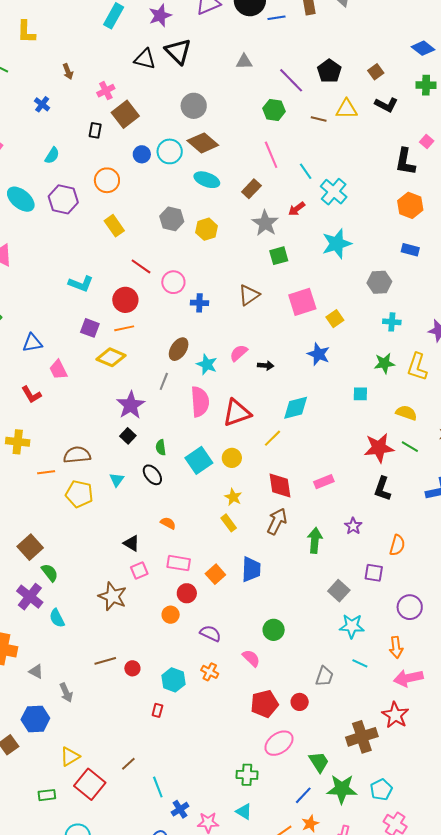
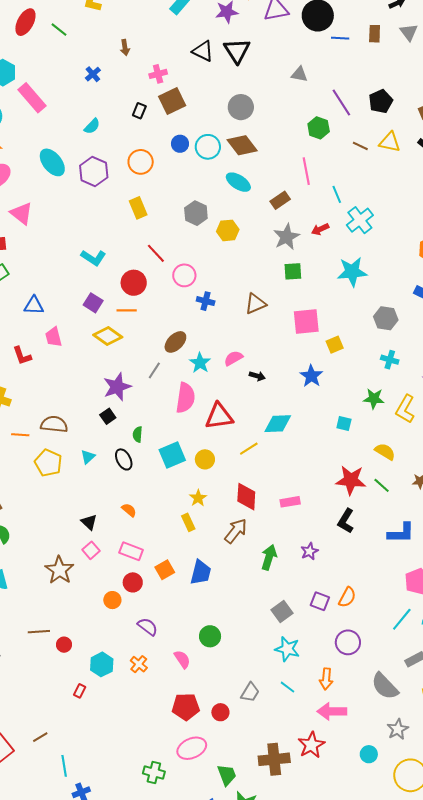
orange semicircle: (397, 545) -> (347, 597), moved
pink square: (139, 570) -> (91, 550), turned -30

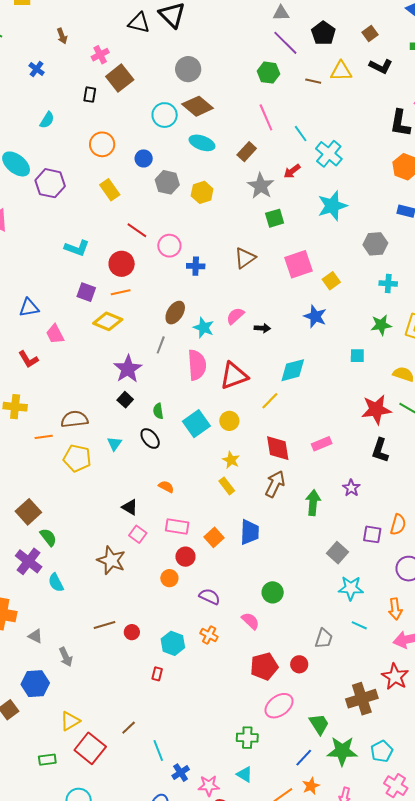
gray triangle: (299, 74) -> (281, 13), moved
blue circle: (180, 144) -> (144, 158), moved
purple hexagon: (94, 172) -> (50, 183), moved

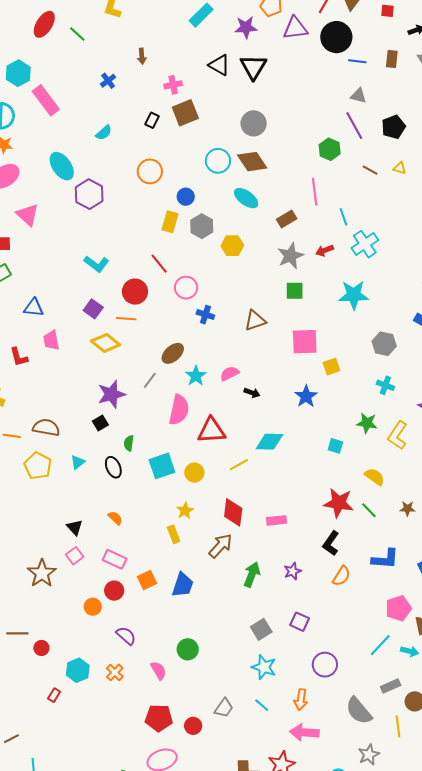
yellow triangle: (341, 71) -> (400, 168), size x0.6
yellow rectangle: (110, 190) -> (170, 222), moved, turned 35
orange semicircle: (398, 525) -> (341, 576), moved

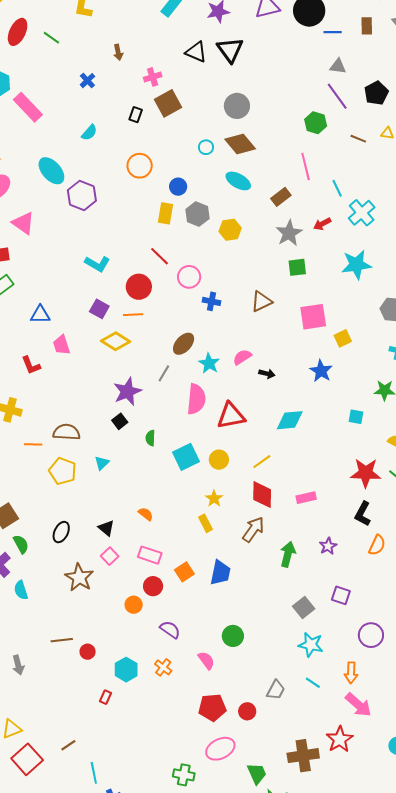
cyan circle: (218, 161) -> (206, 147), size x0.6
yellow line: (239, 465) -> (262, 462), moved
black ellipse: (113, 467) -> (61, 532), moved, turned 55
pink arrow: (304, 732) -> (358, 705), turned -136

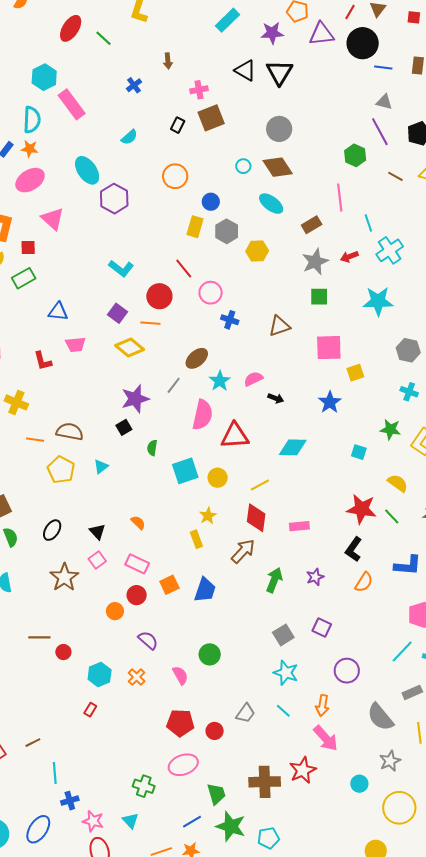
pink trapezoid: (61, 345) -> (75, 344), turned -85
red rectangle: (105, 697) -> (90, 710), moved

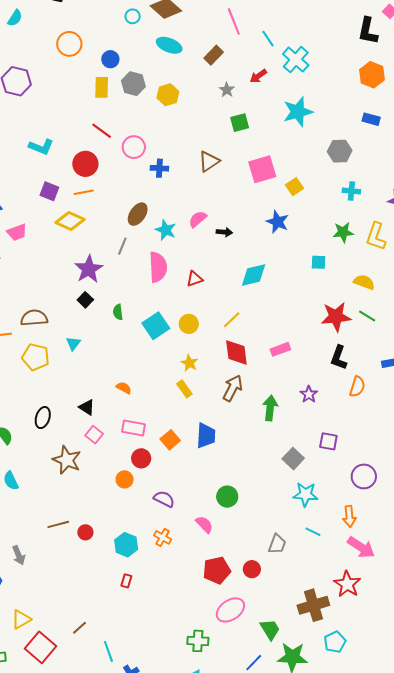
gray star: (315, 262) -> (227, 90), size x0.6
red triangle: (235, 436) -> (195, 279), size x0.6
cyan pentagon: (268, 838) -> (335, 642), moved

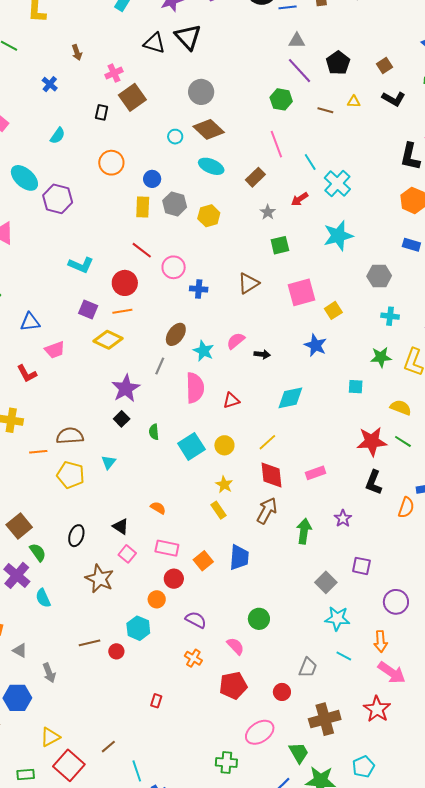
orange semicircle: (357, 387) -> (406, 507), moved
cyan hexagon: (126, 545) -> (138, 628), moved
red pentagon: (217, 570) -> (233, 686), moved
brown cross: (313, 605) -> (325, 719), moved

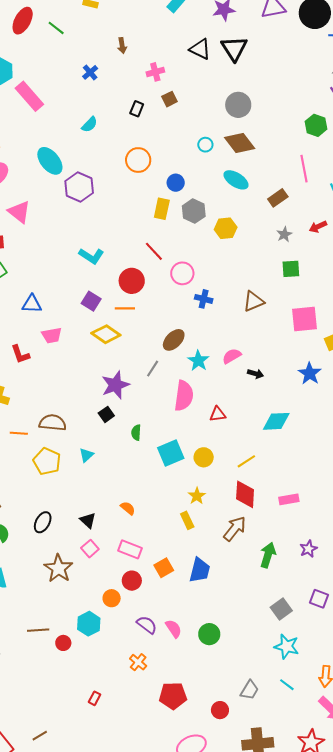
brown square: (132, 97) -> (169, 99), size x0.6
pink semicircle: (235, 646) -> (174, 629), moved

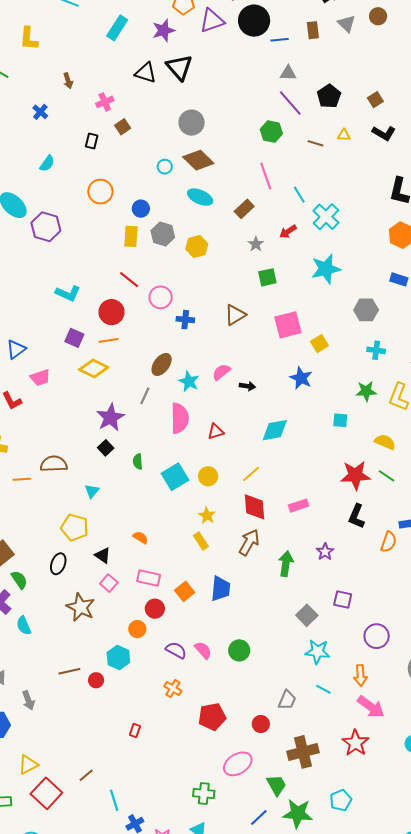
blue triangle: (32, 304) -> (16, 349), turned -30
yellow pentagon: (47, 461) -> (75, 527), moved

